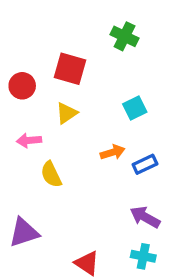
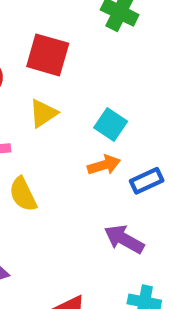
cyan square: (135, 108) -> (111, 125), moved, turned -30
purple arrow: (145, 217) -> (124, 239), moved

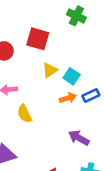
yellow triangle: (43, 113) -> (50, 70), moved
blue rectangle: (147, 181) -> (91, 96), moved

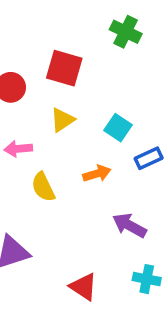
yellow triangle: (50, 70) -> (62, 120), moved
orange arrow: (68, 98) -> (97, 174), moved

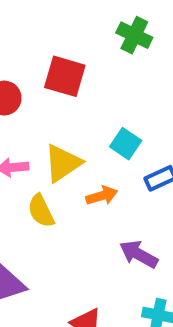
yellow triangle: (62, 120) -> (63, 163), moved, size x1.4

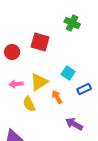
orange arrow: (102, 196) -> (57, 97), turned -104

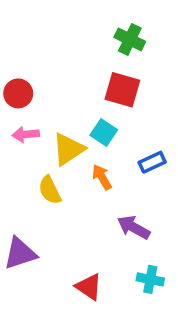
red square: (40, 42) -> (122, 90), moved
cyan square: (68, 73) -> (104, 132), moved
pink arrow: (16, 84) -> (26, 134), moved

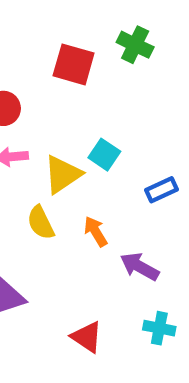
red square: (122, 90) -> (74, 64), moved
orange arrow: (102, 177) -> (96, 231), moved

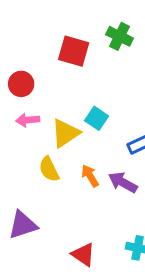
purple arrow: (140, 267) -> (123, 182), moved

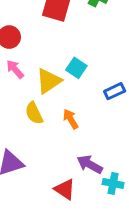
pink arrow: (28, 120) -> (15, 69), turned 54
purple arrow: (123, 182) -> (90, 164), moved

